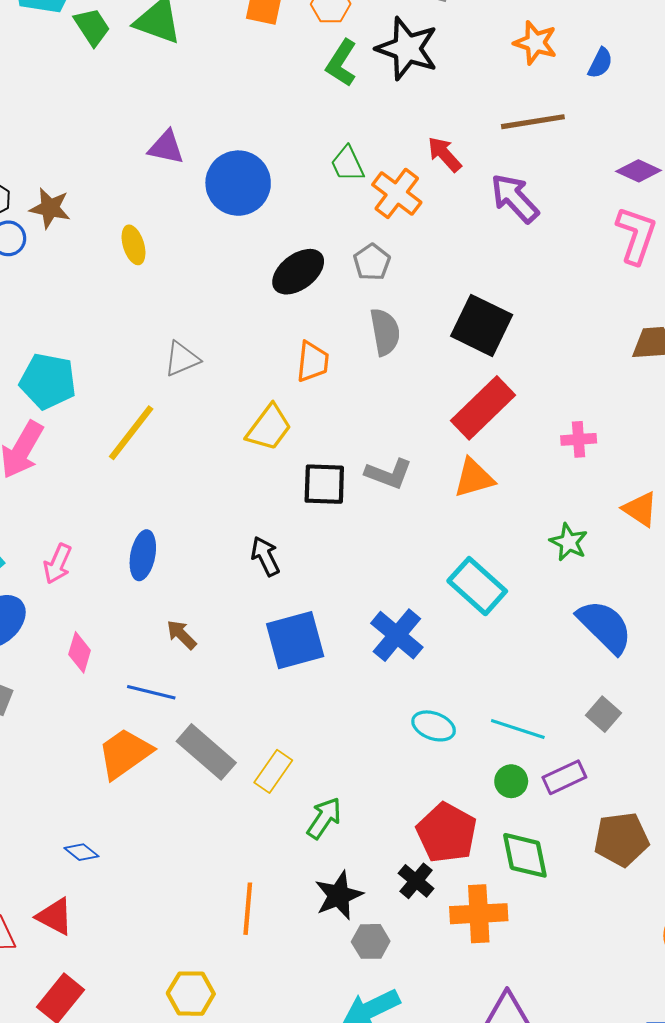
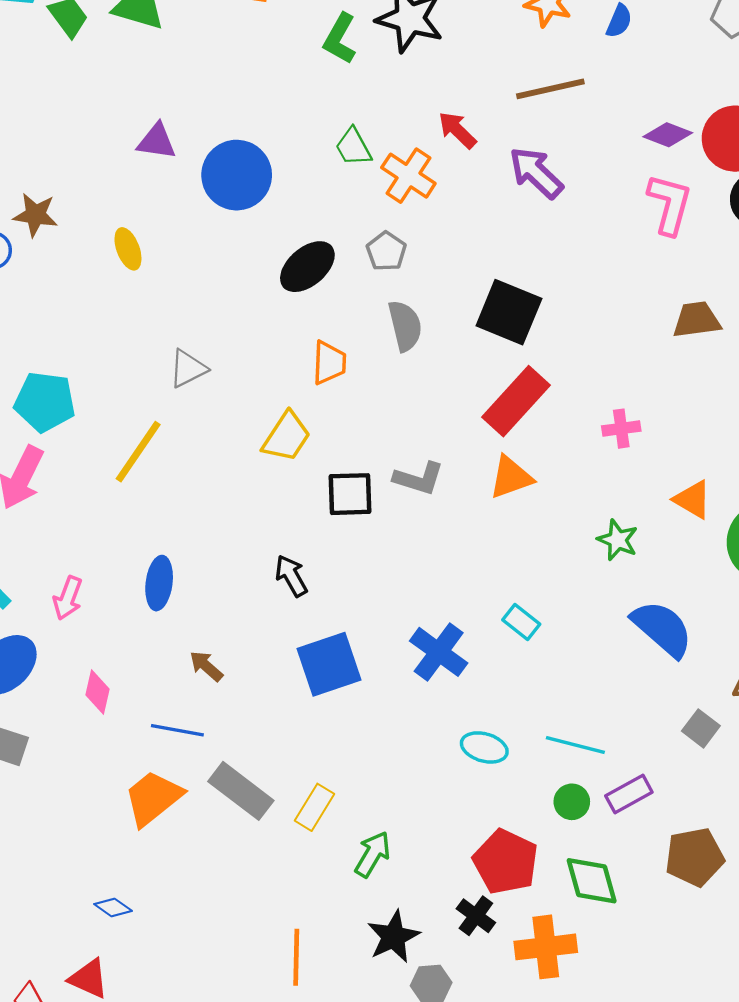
cyan rectangle: (477, 586) -> (521, 622), moved, size x0.6
gray square: (604, 714) -> (701, 728), moved

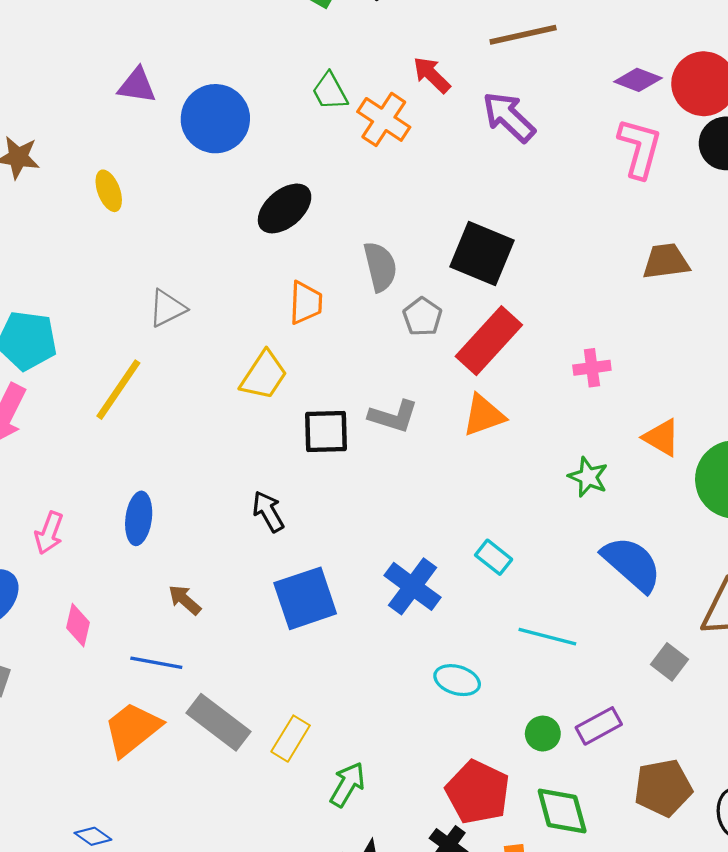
gray pentagon: (386, 251) -> (422, 317), moved
cyan line: (575, 745) -> (547, 637), moved

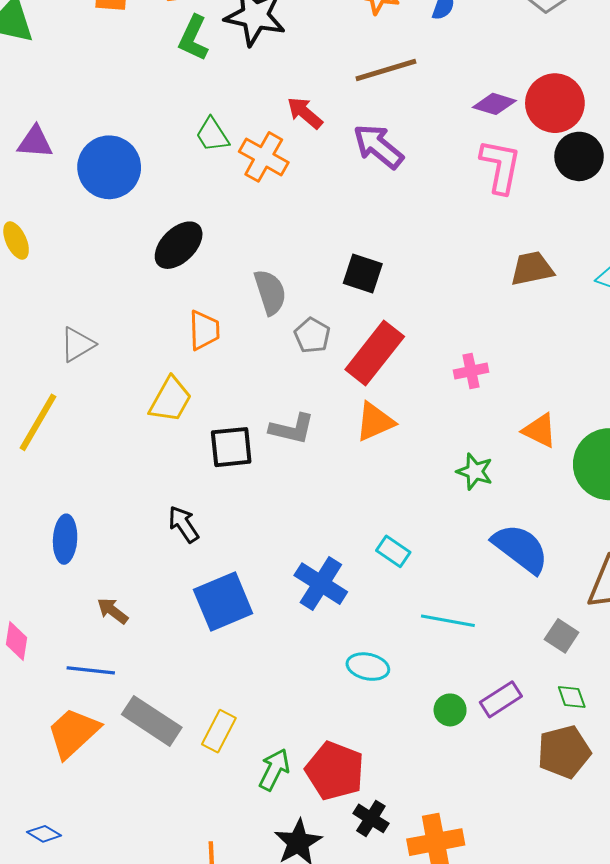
black square: (482, 253) -> (363, 273), size x0.7
red pentagon: (478, 792) -> (335, 771), moved
green diamond: (562, 811) -> (572, 697), moved, size x0.6

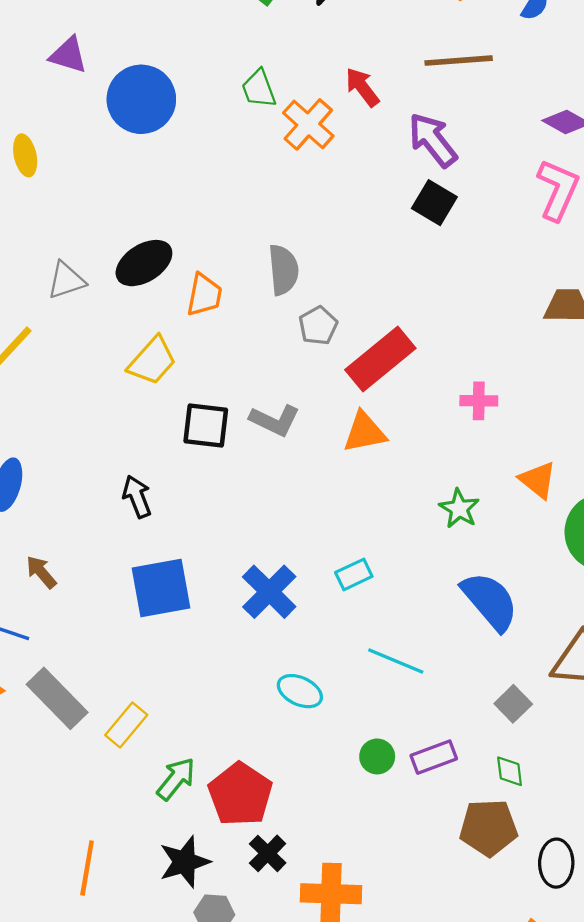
black ellipse: (179, 245) -> (144, 263), moved
black square: (363, 273) -> (434, 203), moved
cyan rectangle: (393, 551) -> (354, 574), turned -72

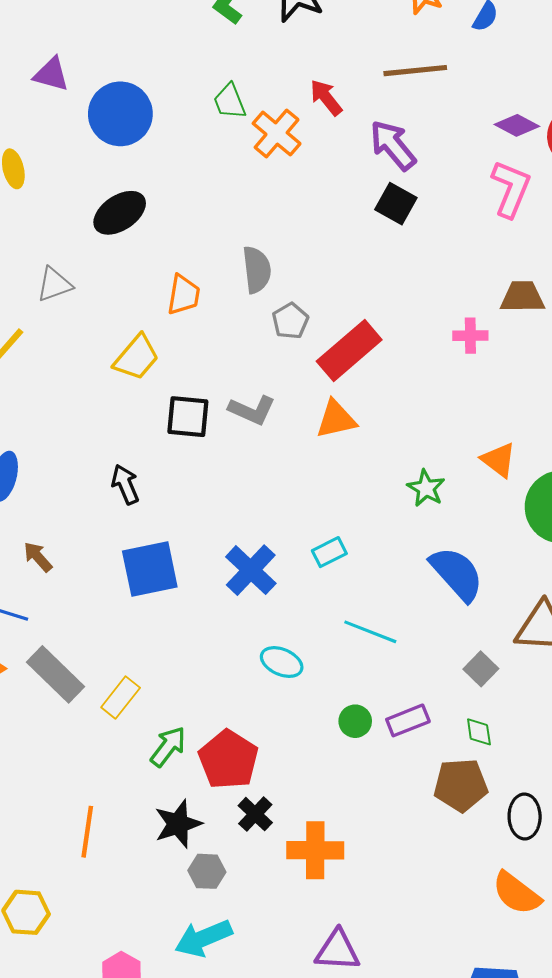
black ellipse: (144, 263) -> (120, 213), moved
pink cross: (479, 401) -> (470, 336), moved

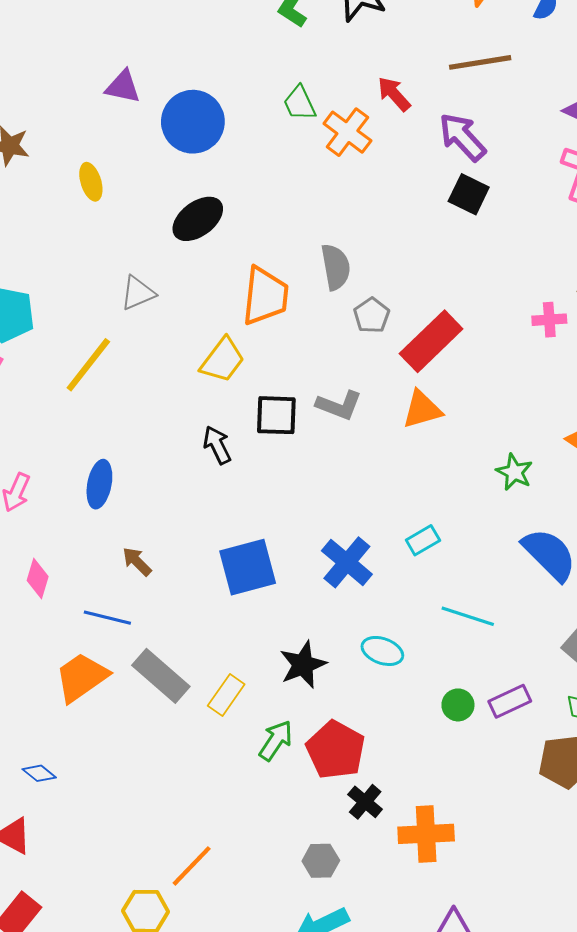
orange trapezoid: (184, 295) -> (265, 296), size x1.5
black arrow: (125, 484) -> (217, 445), moved
black star: (178, 824) -> (303, 665), moved
orange line: (87, 832) -> (192, 866), moved, turned 39

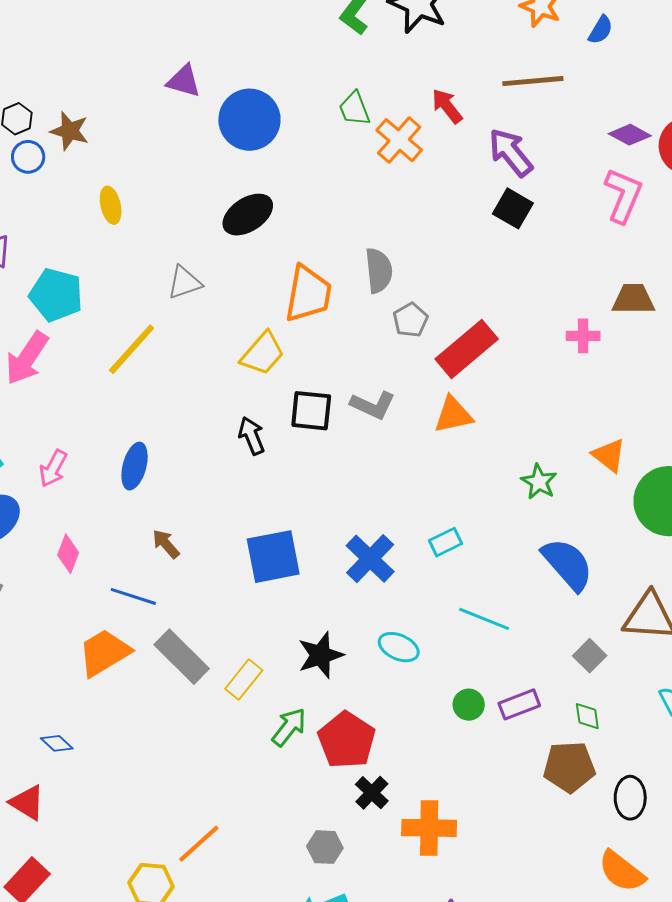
yellow ellipse: (91, 182) -> (111, 205), moved

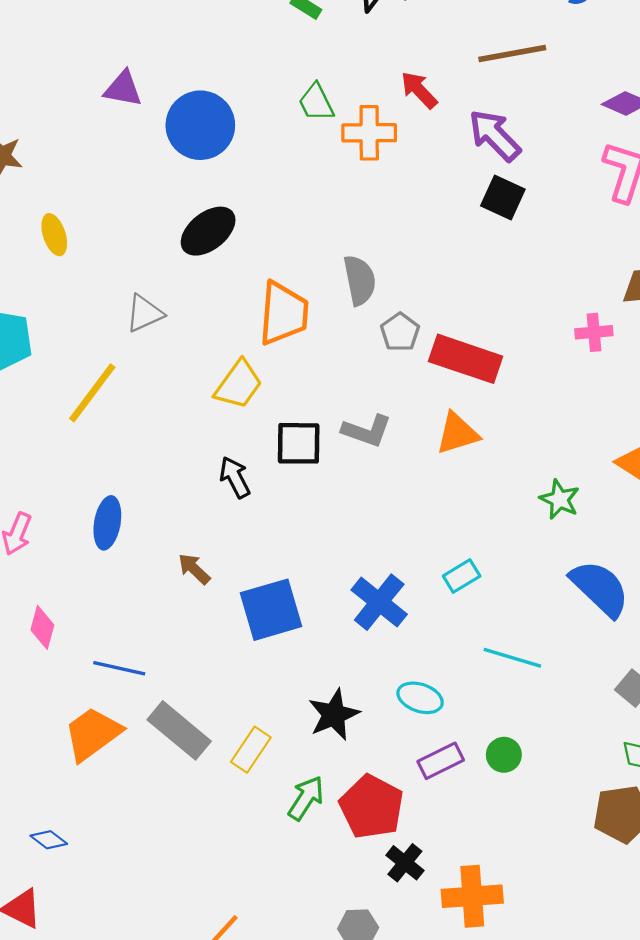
orange cross: (399, 140) -> (369, 133), turned -36
red rectangle: (467, 349) -> (466, 359), turned 64
brown arrow: (166, 544) -> (194, 569), moved
purple rectangle: (519, 704) -> (441, 761), moved

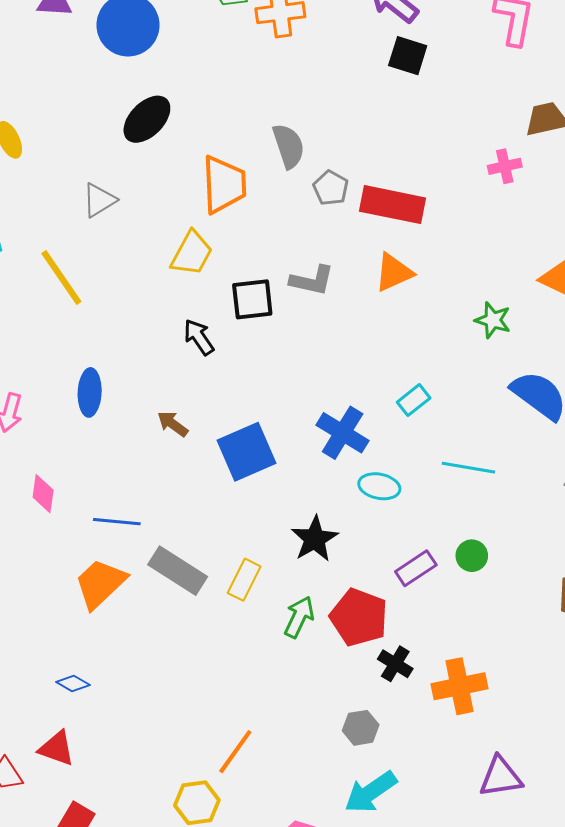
yellow line: (92, 393) -> (61, 278), turned -64
cyan ellipse: (420, 698) -> (379, 486), moved

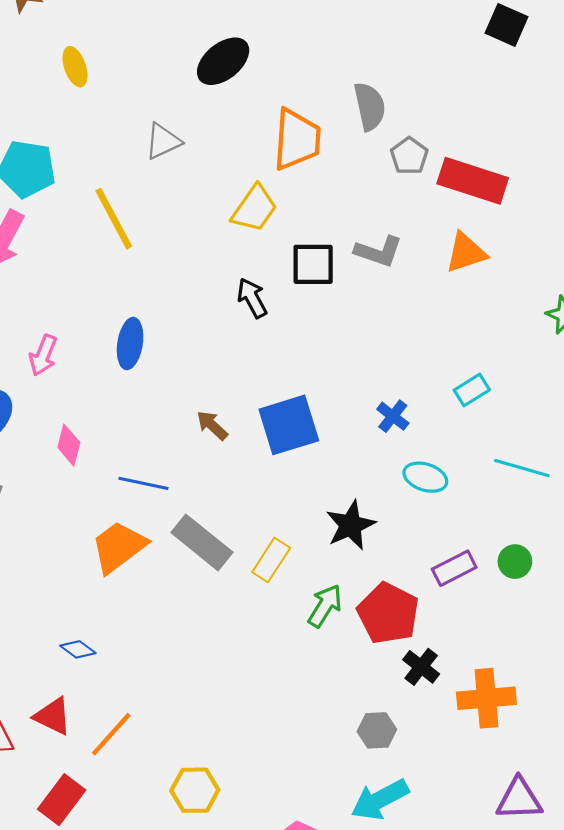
brown arrow: (173, 424) -> (212, 425), moved
blue cross: (343, 433) -> (393, 416), size x0.6
orange line: (235, 752) -> (111, 734), moved

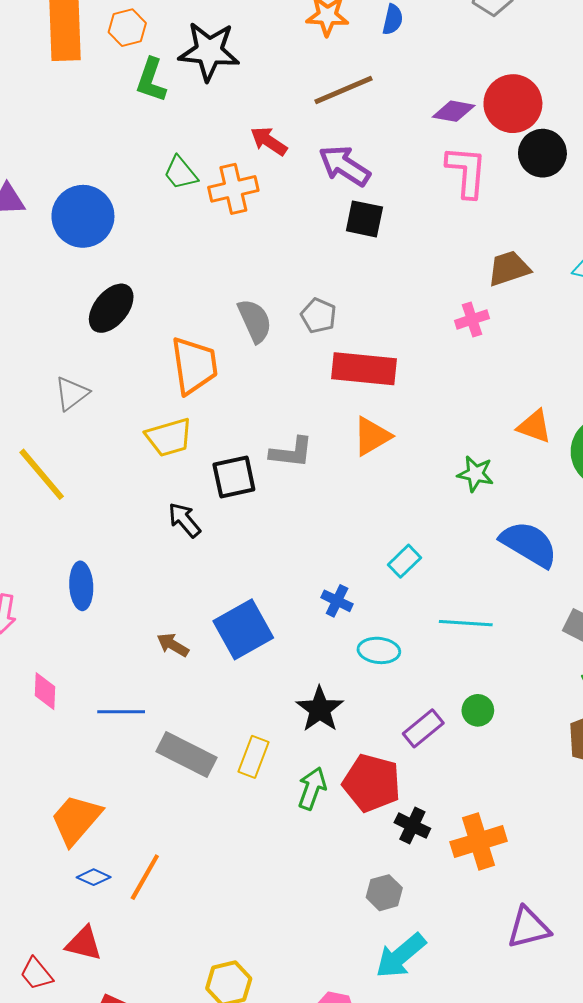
gray pentagon: (409, 156) -> (319, 316), moved
yellow trapezoid: (254, 208) -> (169, 437), turned 51
orange trapezoid: (119, 547) -> (76, 820), moved
orange line: (111, 734) -> (145, 877), moved

